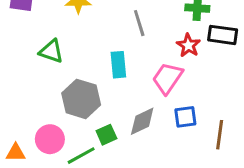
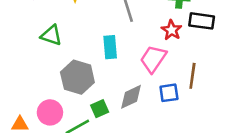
brown line: (220, 135) -> (192, 76), moved

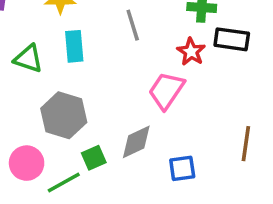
cyan rectangle: (110, 47) -> (74, 46), moved
brown line: (192, 76) -> (246, 144), moved
blue square: (169, 93) -> (182, 168), moved

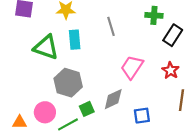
black rectangle: (232, 39) -> (173, 35), turned -65
red star: (191, 52) -> (170, 70), moved
green triangle: (28, 59) -> (46, 47), size x1.4

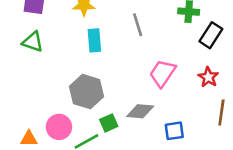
green triangle: (46, 47) -> (33, 42), moved, size x0.7
gray diamond: (113, 99) -> (140, 111), turned 30

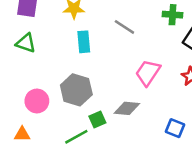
gray line: (138, 25) -> (124, 27), turned -40
pink circle: (59, 127) -> (37, 101), moved
blue square: (174, 131) -> (175, 128), moved, turned 30

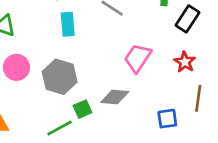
pink circle: (37, 101) -> (16, 67), moved
blue square: (175, 128) -> (167, 119), turned -30

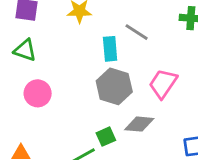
cyan rectangle: (68, 24) -> (110, 49), moved
gray hexagon: (60, 77) -> (114, 86), moved

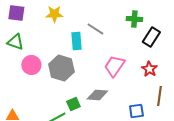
gray hexagon: (114, 86) -> (61, 68), moved
pink circle: (38, 93) -> (31, 65), moved

